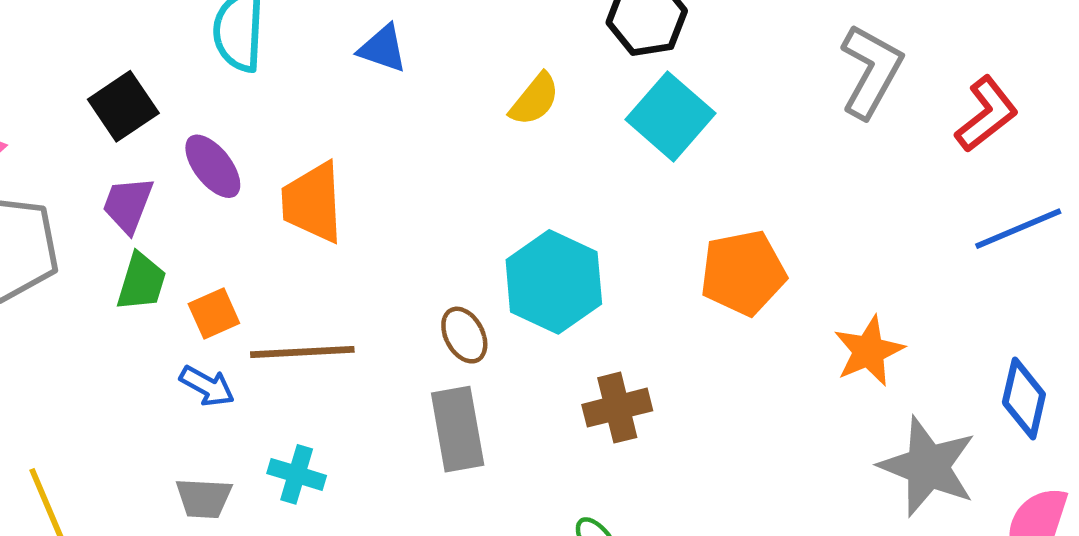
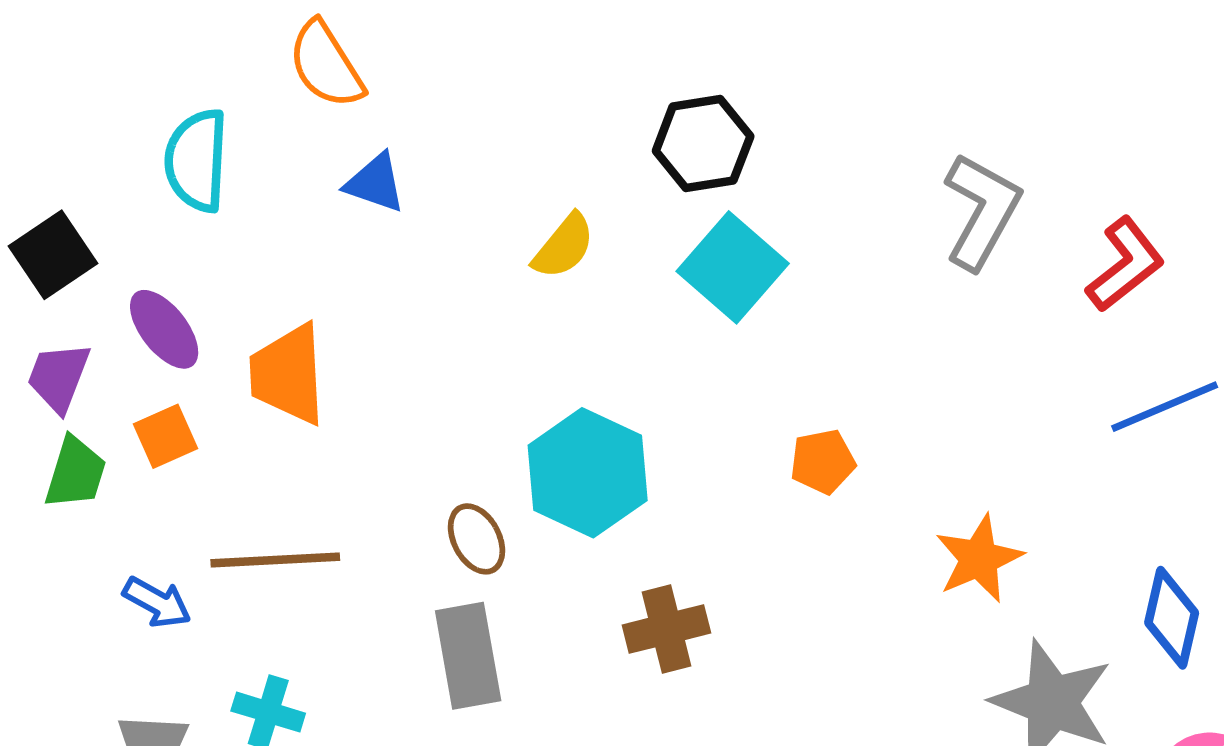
orange pentagon: (743, 273) -> (823, 462), size x0.6
orange square: (214, 314) -> (166, 436), moved

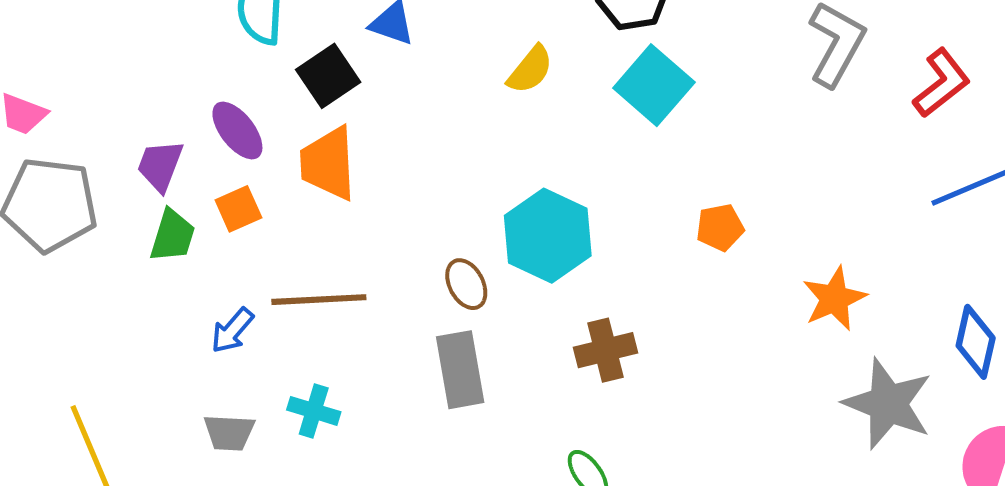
black square: (53, 255) -> (328, 76), moved
blue arrow: (157, 602) -> (232, 331), turned 102

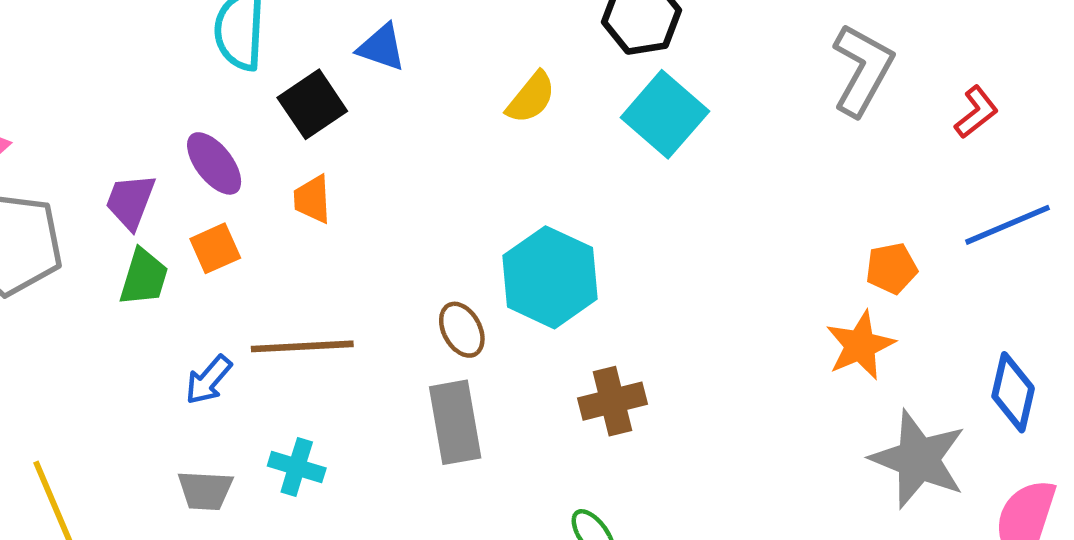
red L-shape: (942, 83) -> (976, 112), size x0.7
orange trapezoid: (328, 163) -> (312, 199), size x0.6
orange pentagon: (720, 227) -> (891, 268), moved

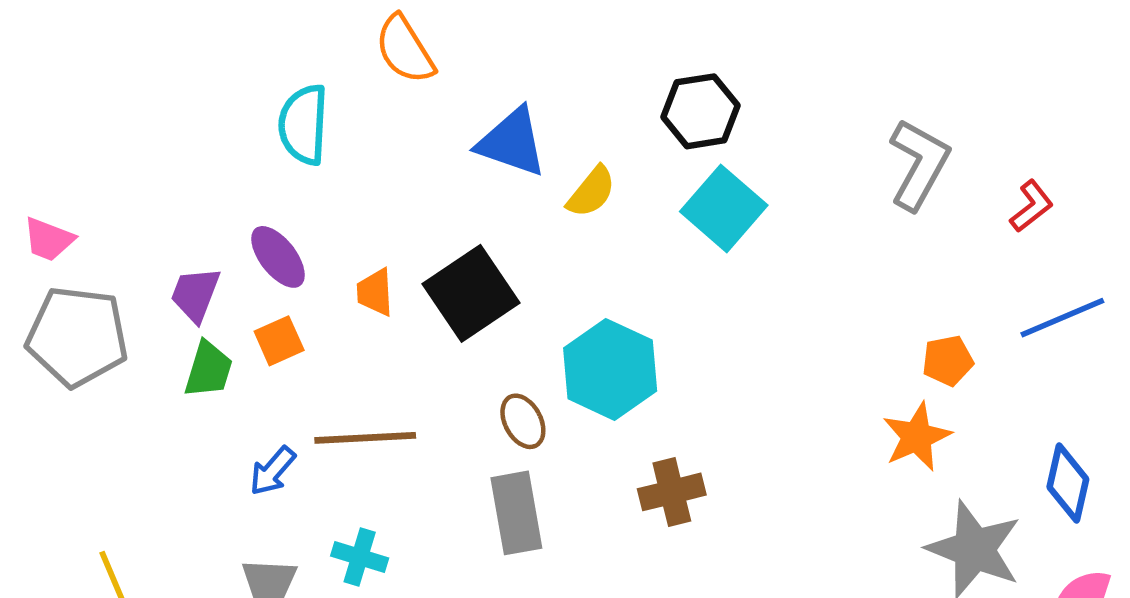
blue triangle: (381, 47) -> (512, 142), moved, size x1.5
black square: (312, 104) -> (471, 293), moved, size x1.4

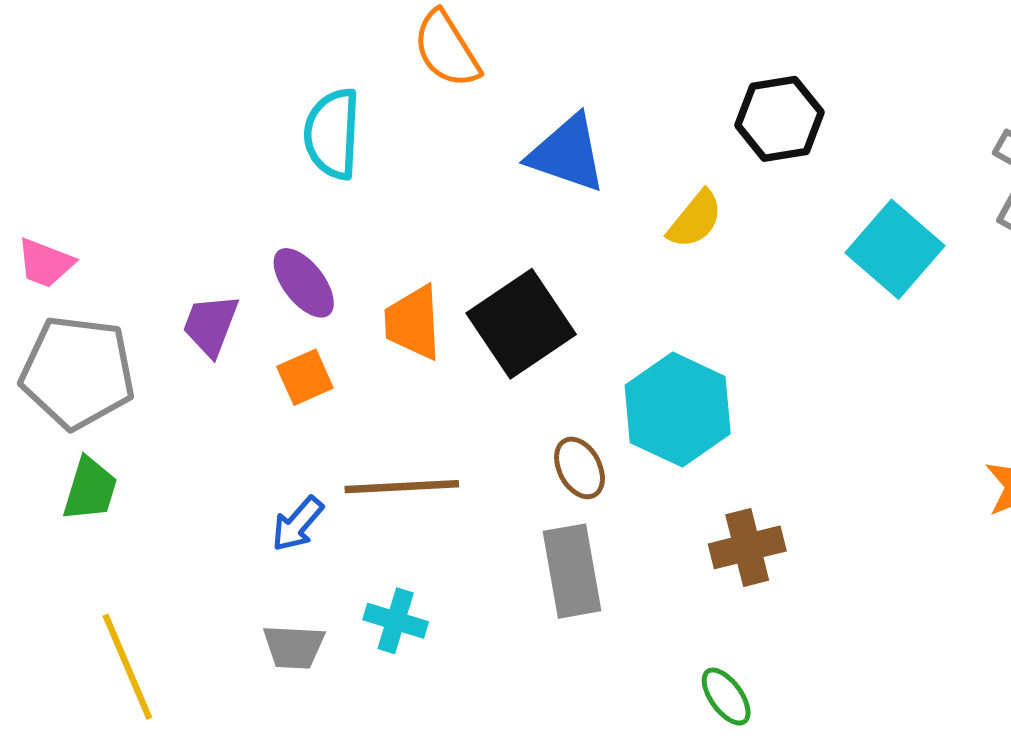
yellow semicircle: (591, 192) -> (695, 219), moved
cyan square: (724, 208) -> (895, 249), moved
orange trapezoid: (375, 292) -> (413, 323), size x1.4
green trapezoid: (209, 369) -> (90, 489), moved

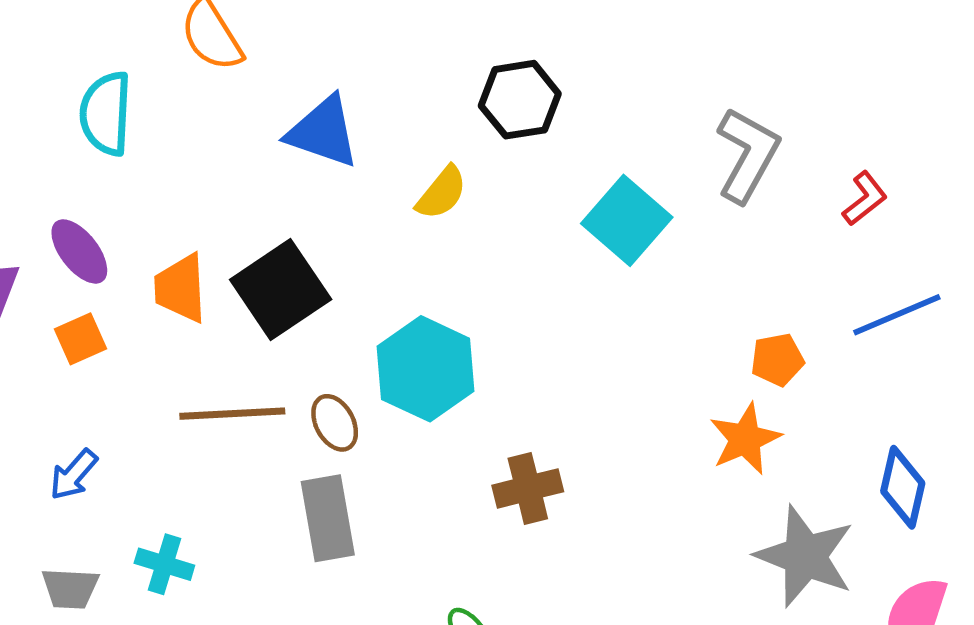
brown line: (402, 487) -> (232, 414), moved
brown cross: (747, 547) -> (528, 488), moved

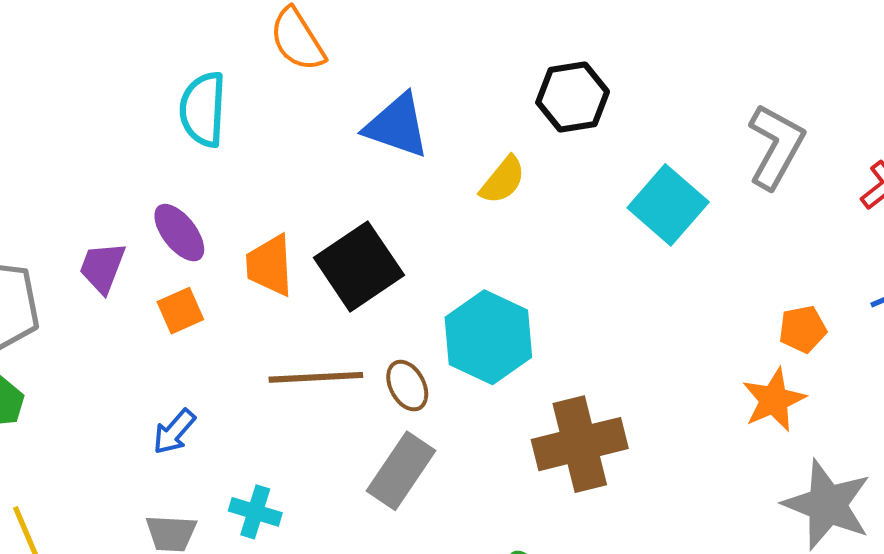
brown cross: (528, 488) -> (580, 444), size x1.5
gray rectangle: (328, 518) -> (401, 471), turned 44

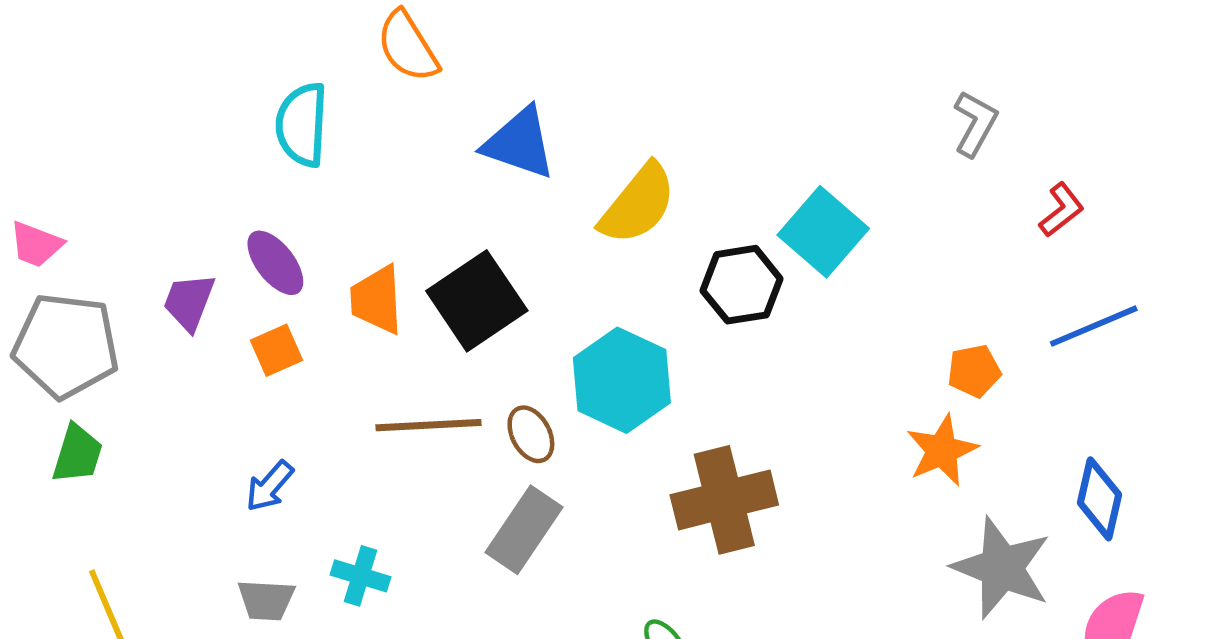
black hexagon: (573, 97) -> (742, 285), moved
gray L-shape: (776, 146) -> (975, 124), moved, size x0.7
yellow semicircle: (503, 180) -> (638, 204), size x1.5

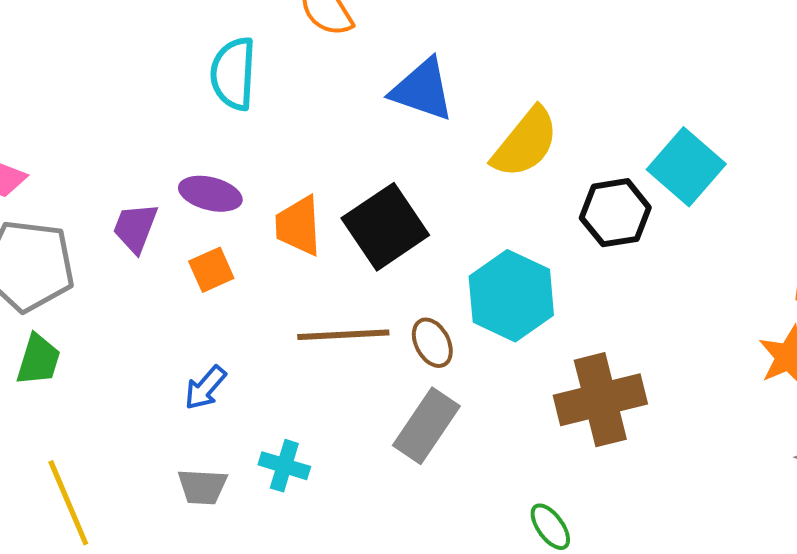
purple ellipse: (275, 263) -> (210, 194), turned -38

